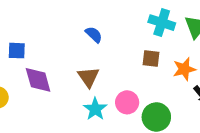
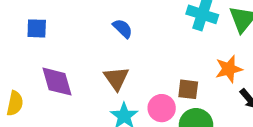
blue square: (17, 51) -> (37, 28), moved
brown square: (151, 58) -> (188, 89), moved

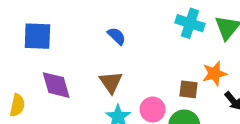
blue square: (37, 28) -> (37, 36), size x1.5
brown square: (188, 89) -> (189, 89), moved

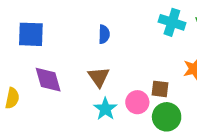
blue semicircle: (117, 36) -> (104, 34), turned 48
brown square: (189, 89) -> (160, 89), moved

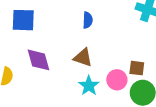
brown triangle: (99, 77) -> (83, 58), turned -36

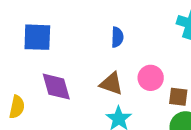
pink circle: (117, 80) -> (151, 78), moved

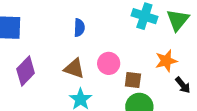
purple diamond: (56, 87) -> (26, 71), turned 60

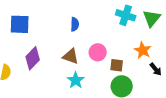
orange star: (166, 61) -> (143, 50), turned -30

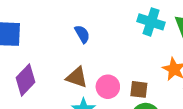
blue semicircle: (75, 24) -> (82, 34), turned -32
pink circle: (98, 52) -> (108, 87), moved

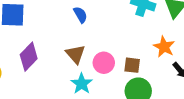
brown triangle: (77, 77) -> (75, 54), turned 30

